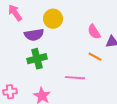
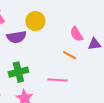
orange line: (95, 57) -> (69, 55), moved
green cross: (37, 59) -> (18, 72), moved

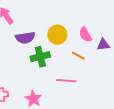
yellow circle: (35, 21) -> (57, 35), moved
green cross: (18, 72) -> (40, 57), moved

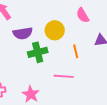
pink semicircle: (85, 35) -> (83, 15), moved
orange line: (78, 56) -> (76, 51), turned 48

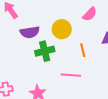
pink semicircle: (83, 15) -> (90, 14), turned -105

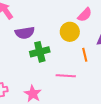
yellow circle: (62, 29) -> (70, 32), moved
orange line: (83, 50) -> (85, 55), moved

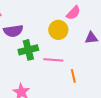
orange line: (85, 55) -> (73, 76), moved
pink line: (66, 76) -> (53, 60), moved

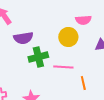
pink semicircle: (73, 13) -> (83, 20), turned 42

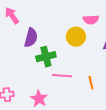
purple semicircle: (23, 38) -> (31, 38), turned -66
pink line: (63, 67) -> (62, 76), moved

